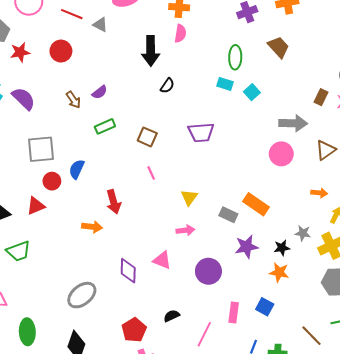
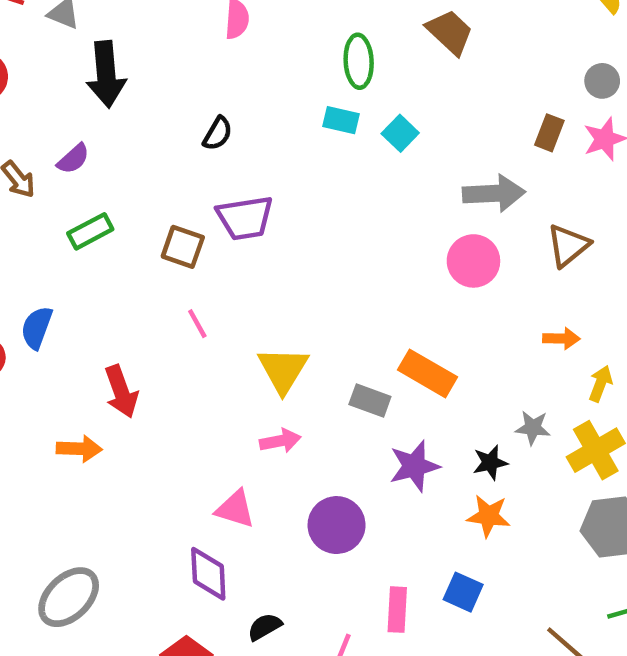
black arrow: (151, 51) -> (106, 74), moved
purple trapezoid: (201, 132) -> (245, 218), moved
yellow triangle: (189, 197) -> (283, 370), size x1.4
purple diamond: (128, 271) -> (208, 574), moved

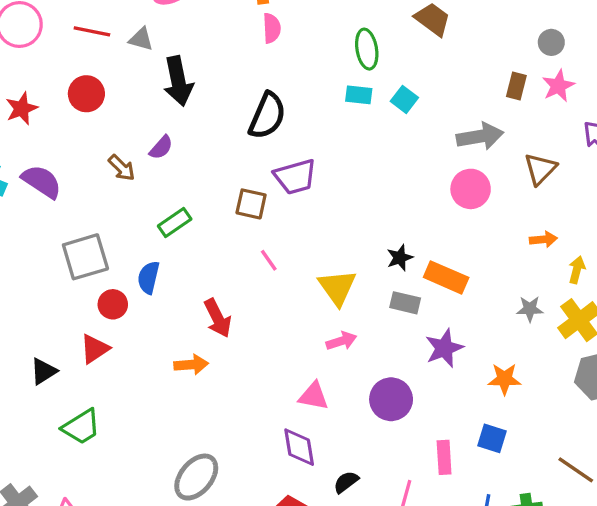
black semicircle: (218, 134) -> (267, 116), size x1.8
green rectangle: (90, 231) -> (175, 223), moved
black star: (490, 463) -> (400, 258), moved

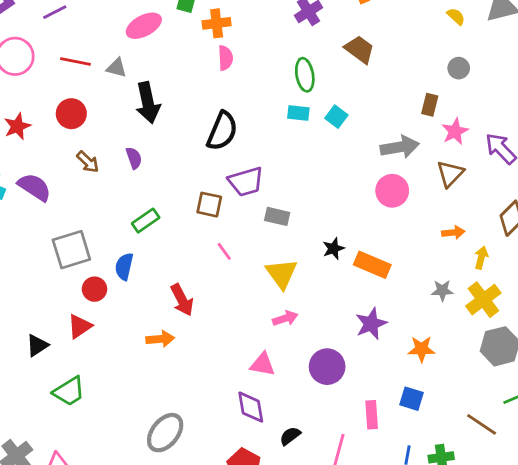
pink star: (558, 86) -> (455, 131), moved
purple semicircle: (161, 148) -> (134, 158), turned -60
brown arrow: (122, 168) -> (88, 162), moved
gray rectangle: (405, 303) -> (277, 216), moved

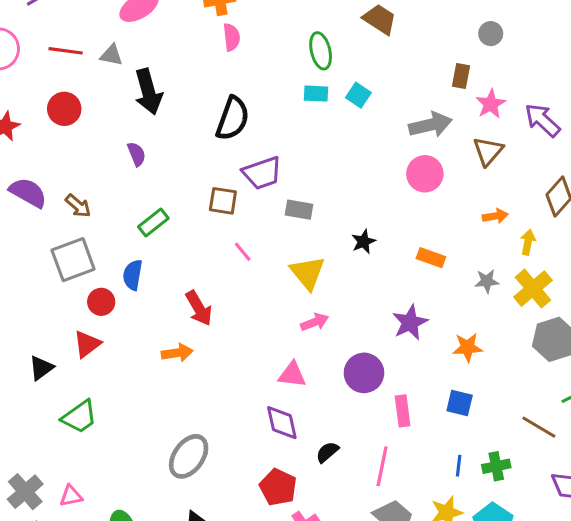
brown arrow: (88, 162) -> (78, 206), moved
orange rectangle: (372, 265) -> (431, 258), moved, size x0.7
pink rectangle: (372, 415) -> (403, 411), moved

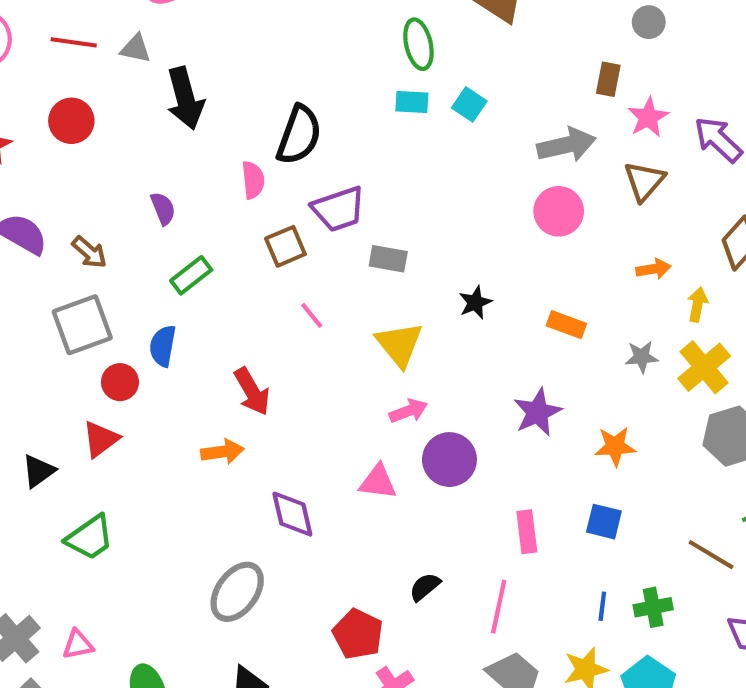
pink semicircle: (231, 37) -> (253, 180), moved
purple semicircle: (136, 154) -> (163, 208), moved
brown square: (223, 201) -> (285, 246), turned -32
purple circle: (364, 373) -> (449, 460), moved
purple diamond: (282, 423) -> (292, 514), moved

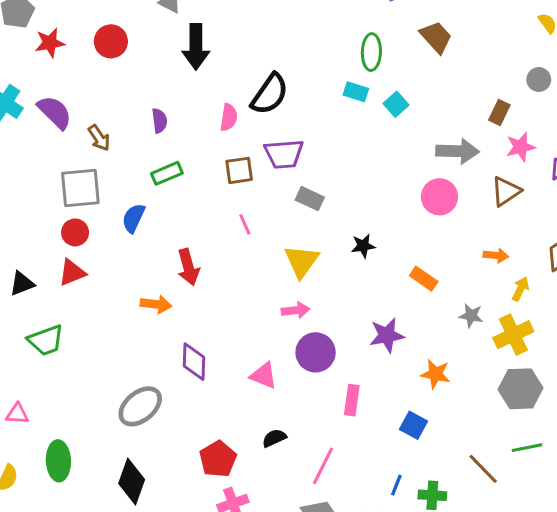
red circle: (120, 382) -> (75, 232), moved
pink triangle: (378, 482) -> (264, 376), moved
pink rectangle: (527, 532) -> (352, 400), moved

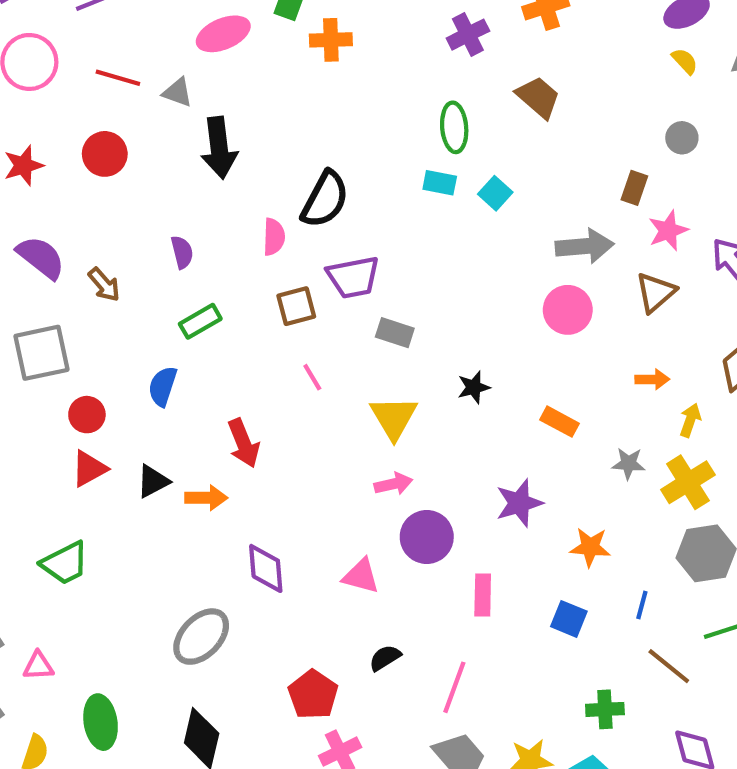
gray square: (80, 188) -> (41, 353), moved
black triangle: (22, 284) -> (153, 481), moved
blue line: (396, 485) -> (642, 605), moved

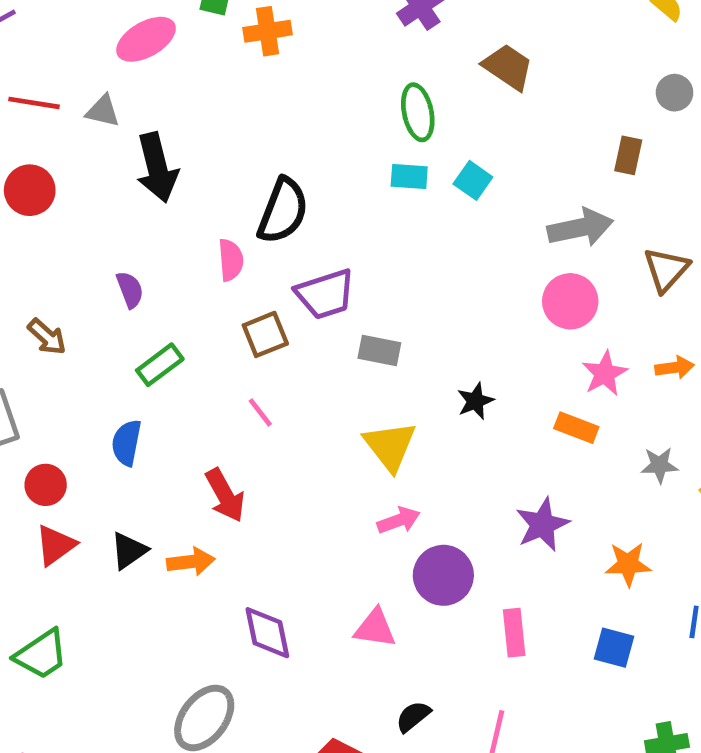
pink star: (668, 231) -> (605, 374), moved
pink line: (312, 377) -> (260, 412), moved

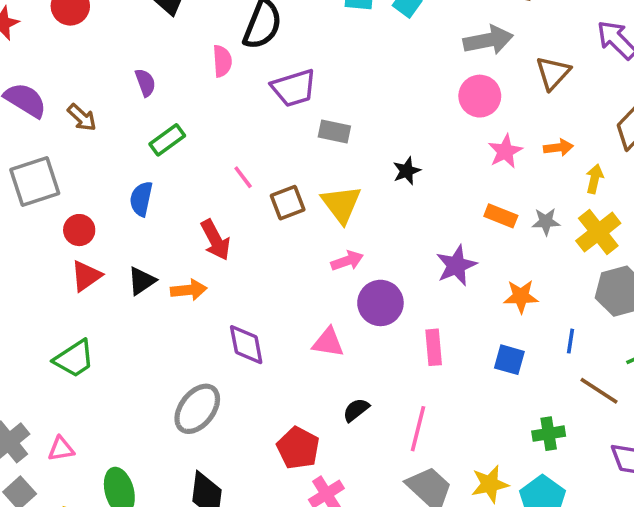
brown square: (265, 334) -> (288, 203), moved
orange rectangle: (576, 428) -> (501, 216), moved

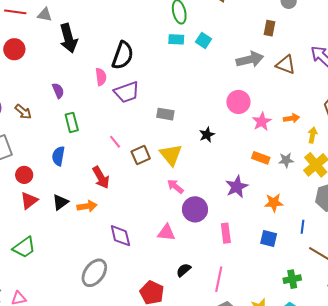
brown triangle: (553, 73) -> (286, 65), moved, turned -50
purple trapezoid: (294, 88) -> (127, 92), moved
pink circle: (480, 96) -> (238, 102), moved
green rectangle: (167, 140) -> (72, 122), turned -66
pink arrow: (347, 261) -> (175, 186), turned -120

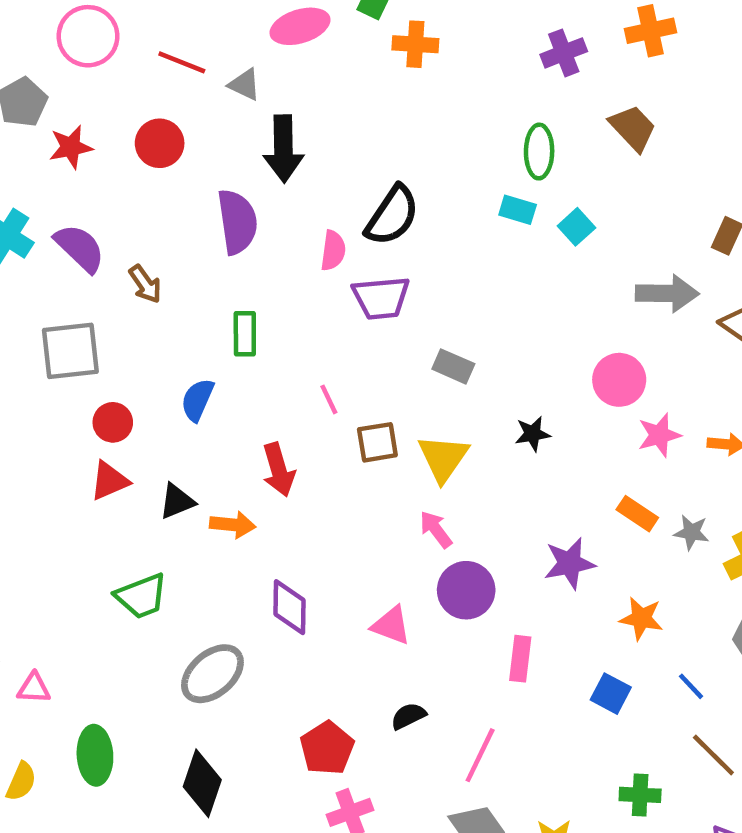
purple semicircle: (58, 91) -> (237, 222), moved, size x1.8
blue line: (303, 227) -> (691, 686), turned -64
green trapezoid: (24, 247) -> (141, 596), moved

